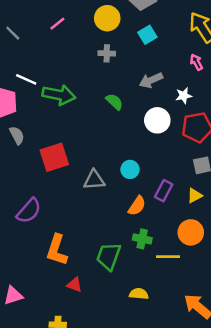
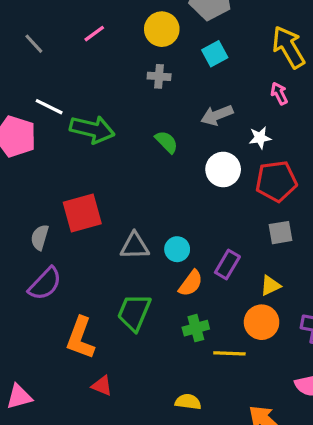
gray semicircle: (17, 135) -> (40, 237), moved, turned -138
cyan circle: (130, 169) -> (177, 249), moved
yellow triangle: (195, 195) -> (270, 286), moved
green cross: (142, 239) -> (196, 328), turned -30
green trapezoid: (109, 256) -> (134, 312), moved

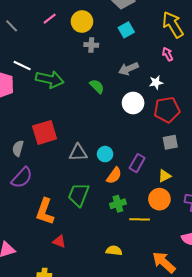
yellow circle: (162, 29) -> (82, 21), moved

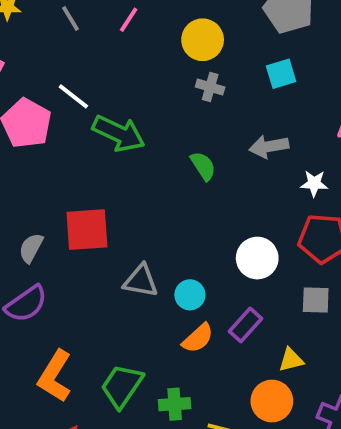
pink line: (50, 19) -> (129, 20), moved, turned -32
white circle: (133, 103) -> (257, 258), moved
green trapezoid: (79, 195) -> (122, 386), moved
green cross: (118, 204) -> (175, 404), moved

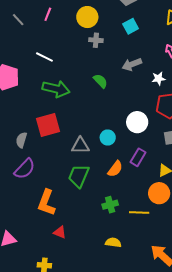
white line: (73, 96) -> (44, 57), moved
green arrow: (119, 133) -> (56, 89), moved
cyan circle: (190, 295) -> (108, 138), moved
green trapezoid: (122, 386) -> (79, 176), moved

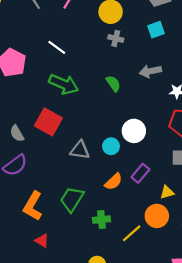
white circle: (137, 122) -> (134, 131), moved
red square: (48, 125) -> (48, 122), turned 35
gray semicircle: (21, 140) -> (17, 133), turned -56
green trapezoid: (79, 176) -> (72, 199), moved
yellow line: (139, 213) -> (132, 233), turned -54

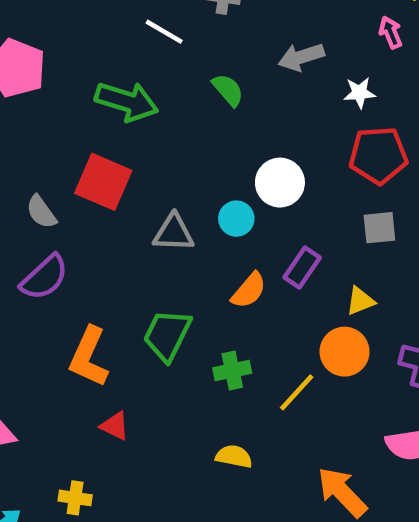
white line: (57, 47) -> (164, 32), moved

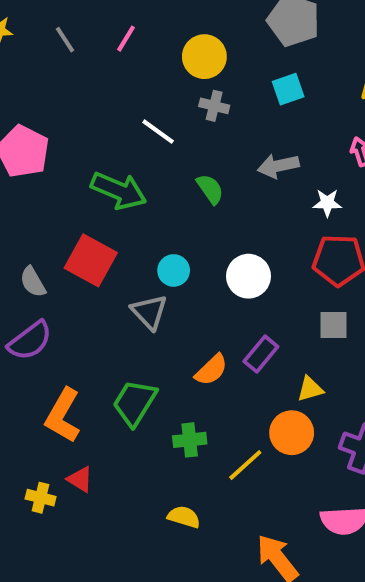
cyan circle: (236, 219) -> (174, 270), moved
gray triangle: (174, 233) -> (149, 312), turned 39
yellow cross: (75, 498) -> (41, 498), moved

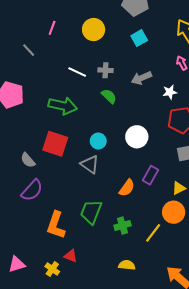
gray line: (65, 40) -> (29, 50), moved
gray cross: (214, 106) -> (105, 70), moved
yellow cross: (41, 498) -> (52, 269), turned 32

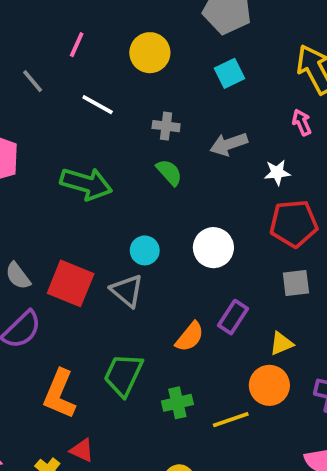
white line: (77, 72) -> (98, 105), moved
red square: (55, 144) -> (71, 283), moved
yellow line: (153, 233) -> (231, 420), turned 30

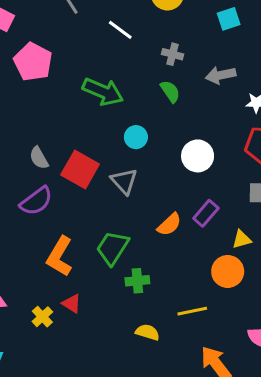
cyan circle: (145, 250) -> (136, 137), moved
green cross: (177, 403) -> (137, 281), moved
yellow line: (231, 420) -> (192, 311), moved

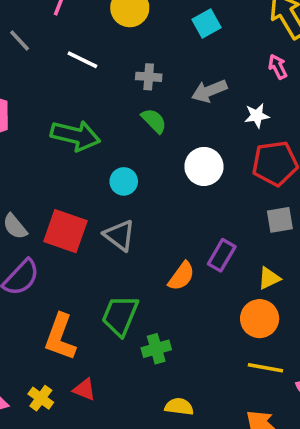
white circle: (198, 156) -> (204, 166), moved
yellow line: (192, 311) -> (265, 368), moved, turned 32
yellow cross: (42, 317) -> (41, 398), moved

